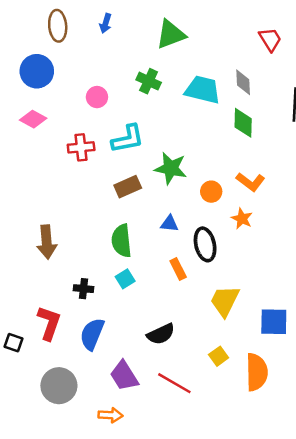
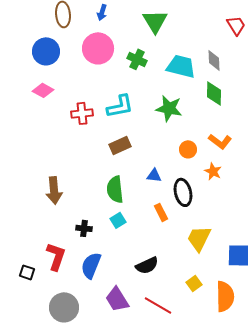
green triangle: (171, 34) -> (155, 21), turned -40
pink circle: (97, 97) -> (98, 48), moved, size x1.8
green star: (171, 168) -> (169, 108), moved

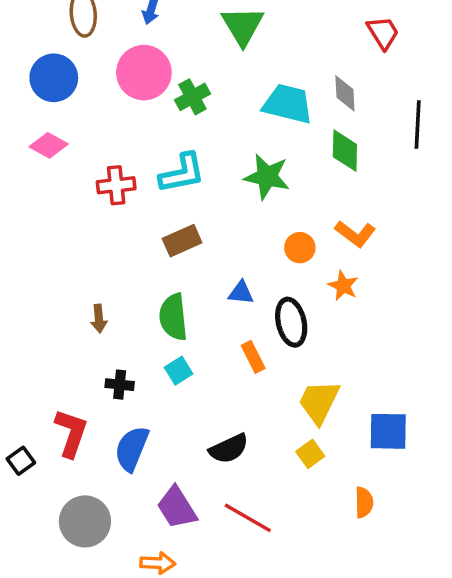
green cross: (137, 59) -> (192, 97), moved, turned 36
brown arrow: (54, 190) -> (99, 319), moved, size x0.6
black square: (27, 272) -> (21, 461), turned 35
yellow square: (194, 283) -> (310, 454), moved
orange semicircle: (225, 296) -> (364, 502), size x0.6

